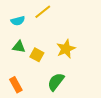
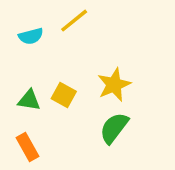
green triangle: (19, 47) -> (29, 100), moved
green semicircle: (56, 82) -> (114, 128), moved

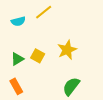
green triangle: (29, 100) -> (17, 59), turned -40
green semicircle: (114, 128) -> (71, 86), moved

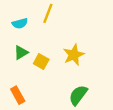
yellow line: (44, 12) -> (48, 13), turned -30
green triangle: (17, 59) -> (21, 53), moved

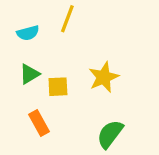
yellow square: (41, 61) -> (58, 87), turned -32
orange rectangle: (18, 95) -> (39, 123), moved

